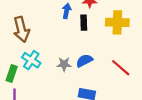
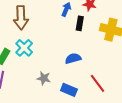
gray star: (64, 64) -> (44, 78), moved
red line: (121, 68) -> (98, 83), moved

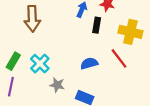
cyan cross: (24, 48) -> (40, 64), moved
red line: (98, 83) -> (119, 58), moved

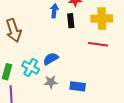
red line: (119, 58) -> (98, 44), turned -30
blue semicircle: (89, 63) -> (51, 59), moved

